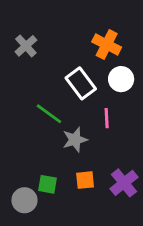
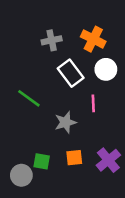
gray cross: (26, 46) -> (52, 40), moved, turned 30
green line: (49, 114) -> (29, 98), moved

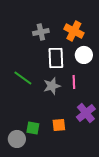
white rectangle: (71, 73) -> (56, 58), turned 35
gray star: (66, 122) -> (52, 86), moved
purple cross: (108, 160) -> (86, 113), moved

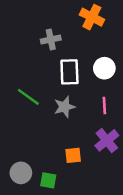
orange cross: (74, 31) -> (92, 17), moved
pink line: (74, 82) -> (104, 106), moved
green square: (33, 128) -> (48, 180), moved

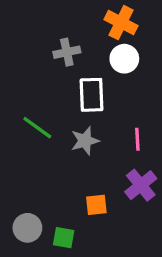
white circle: (104, 68) -> (124, 59), moved

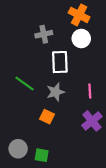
orange square: (96, 205) -> (47, 117), moved, turned 32

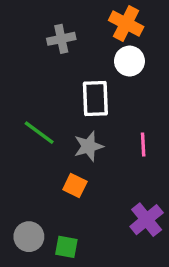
gray cross: (44, 34) -> (61, 39), moved
purple cross: (92, 121) -> (147, 220), moved

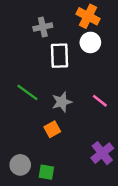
white rectangle: (95, 99) -> (59, 56), moved
pink line: (143, 145) -> (100, 101), turned -49
orange square: (75, 185) -> (52, 129), turned 35

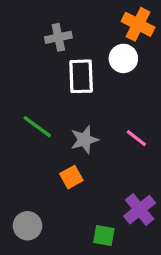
orange cross: (88, 16) -> (138, 24), moved
green square: (46, 172) -> (104, 236), moved

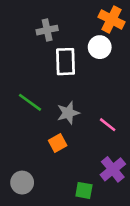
pink line: (136, 138) -> (108, 125), moved

